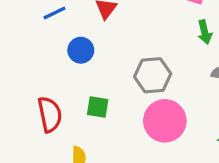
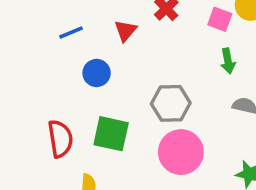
green square: (98, 107) -> (111, 134), size x1.5

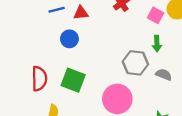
red triangle: (125, 31) -> (81, 13), moved, turned 35
gray hexagon: (171, 103) -> (135, 63), moved

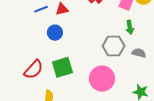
red semicircle: (39, 79) -> (34, 70), turned 50
green square: (73, 80) -> (62, 67), turned -30

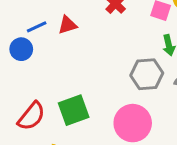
blue circle: (55, 33) -> (21, 49), moved

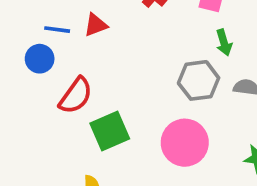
blue line: (37, 27) -> (57, 30), turned 36
red semicircle: (31, 116) -> (76, 96), moved

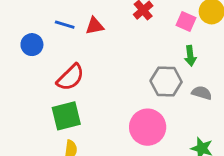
blue circle: (40, 59) -> (32, 45), moved
green square: (110, 131) -> (66, 116), moved

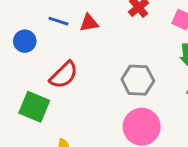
gray hexagon: (166, 81) -> (138, 80), moved
green square: (66, 116) -> (34, 107), moved, turned 36

